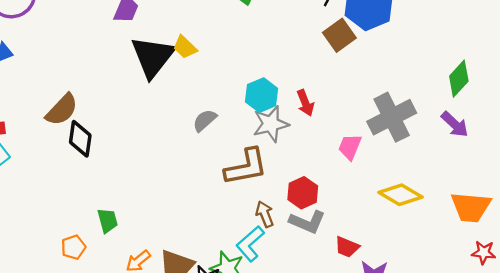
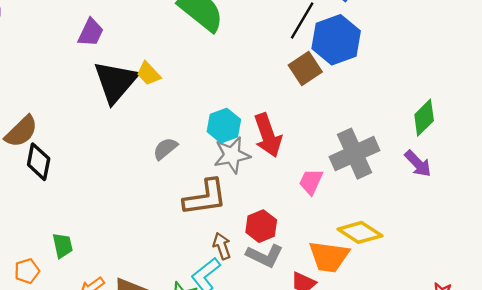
red arrow: (305, 103) -> (268, 135), size x1.6
orange trapezoid: (471, 207) -> (329, 257), moved

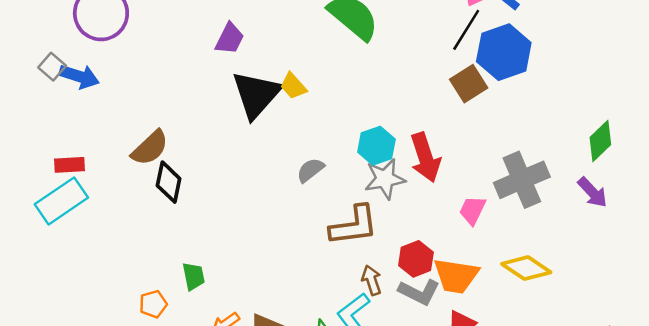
orange trapezoid: (329, 257) -> (456, 276), moved

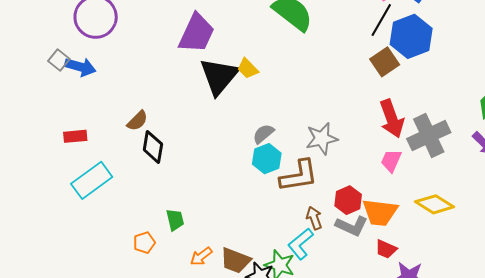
purple trapezoid: (230, 39) -> (197, 33), size x1.6
cyan hexagon: (376, 146) -> (267, 159), moved
brown semicircle: (150, 148) -> (137, 121), size x0.7
red arrow: (425, 157) -> (392, 119), moved
cyan rectangle: (61, 201) -> (92, 180), moved

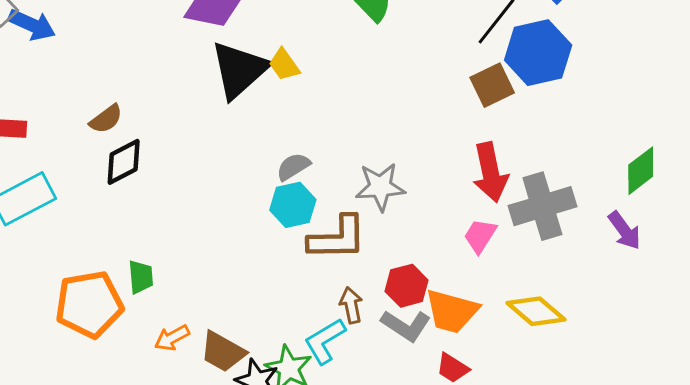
black diamond: (153, 147) -> (124, 162), turned 44
orange pentagon: (144, 243) -> (89, 304), size x2.0

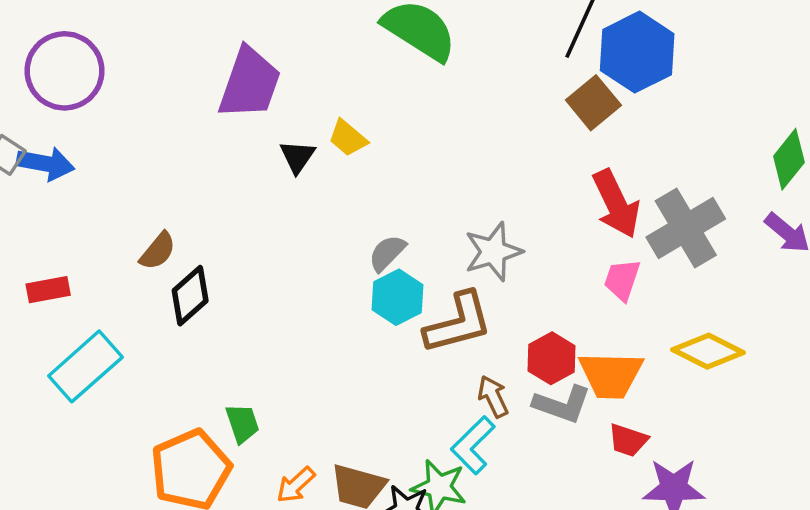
black triangle: (239, 70) -> (297, 157), size x0.5

